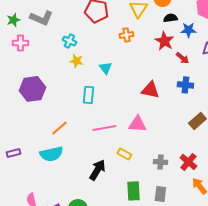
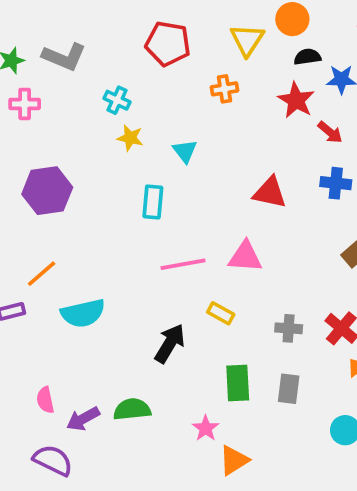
orange line: (59, 128) -> (42, 274), moved

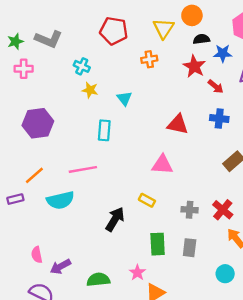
pink line: (183, 264) -> (83, 169), moved
green semicircle: (132, 409) -> (98, 280), moved

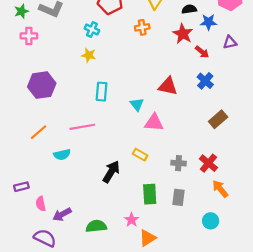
cyan cross: (82, 66) -> (92, 30), moved
cyan triangle: (124, 98) -> (137, 104), moved
blue cross: (219, 118) -> (205, 81), turned 35
purple rectangle: (15, 199) -> (21, 187), moved
cyan semicircle: (60, 200) -> (62, 155), size x0.7

